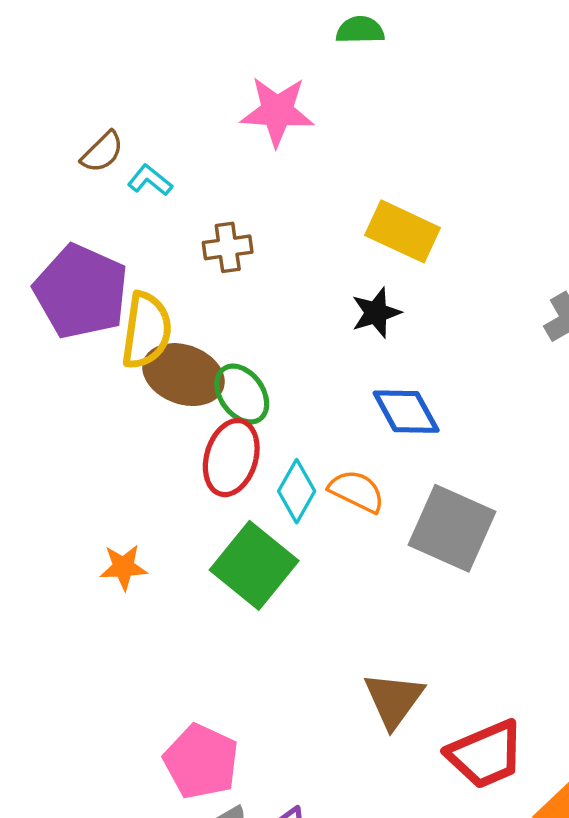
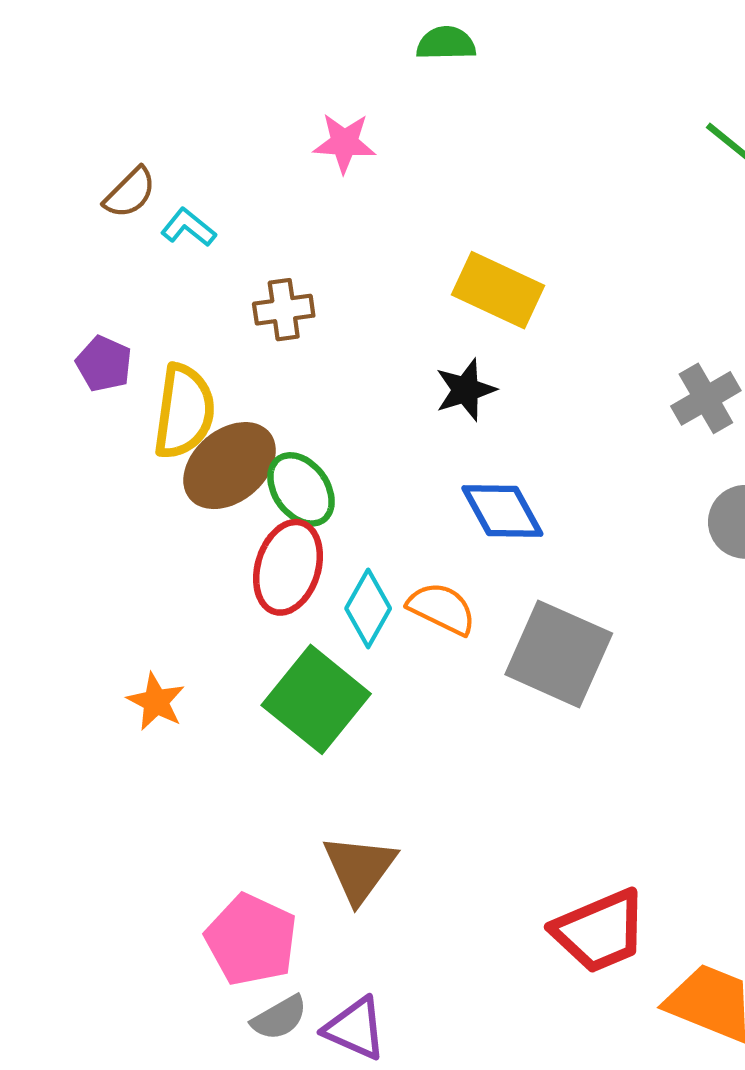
pink star: (277, 111) -> (344, 143), size x0.7
purple pentagon: (81, 292) -> (104, 364), size x0.5
brown ellipse: (184, 375) -> (230, 466), turned -60
orange star: (123, 567) -> (156, 702), turned 30
brown triangle: (394, 700) -> (359, 868), moved

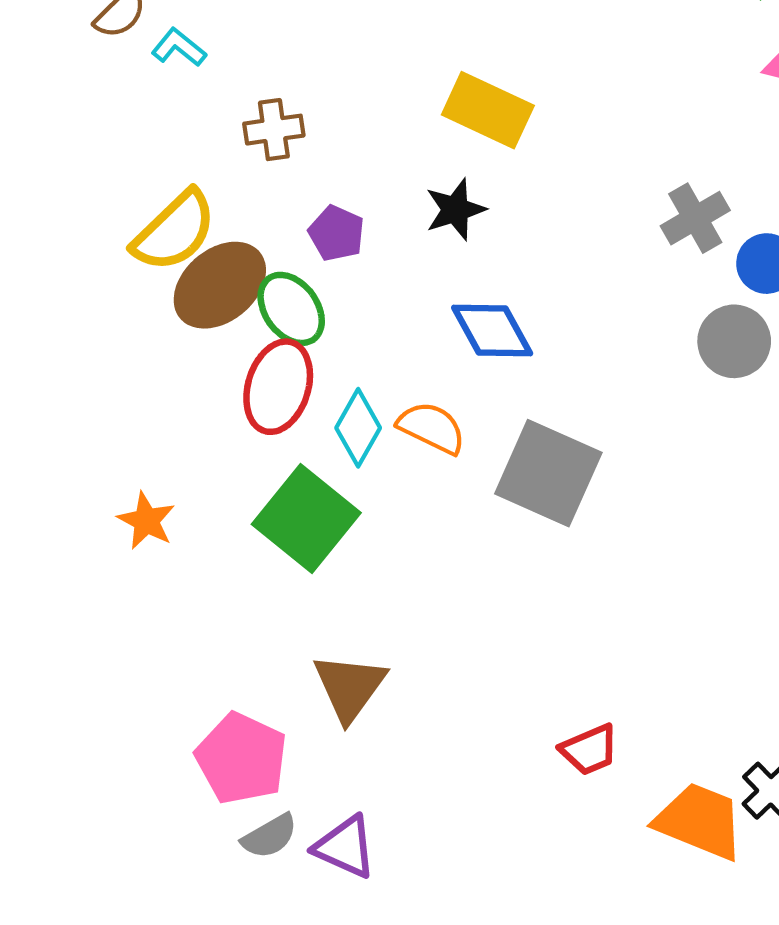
purple pentagon: (104, 364) -> (337, 233), moved
yellow semicircle: (184, 411) -> (174, 231), turned 38
red trapezoid: (600, 931) -> (589, 750), size x0.6

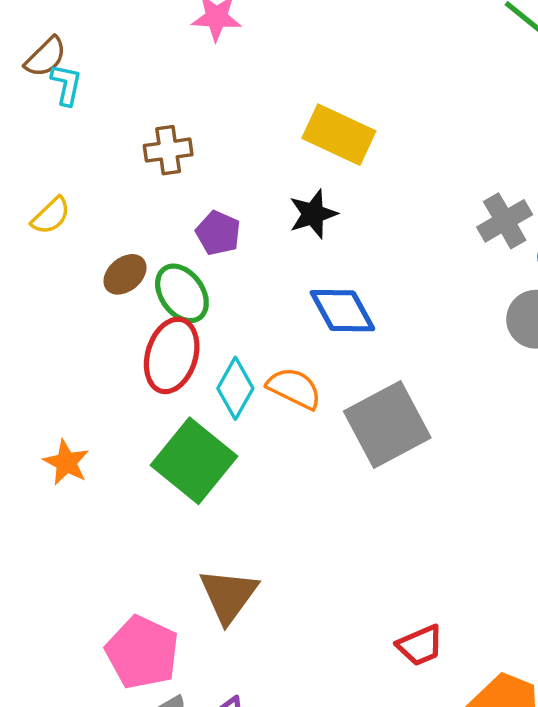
cyan L-shape: (179, 47) -> (66, 85), moved, turned 63
yellow semicircle: (174, 231) -> (51, 216), moved, size x0.6
brown ellipse: (220, 285) -> (125, 274), size x0.6
gray square: (548, 473) -> (387, 424), turned 38

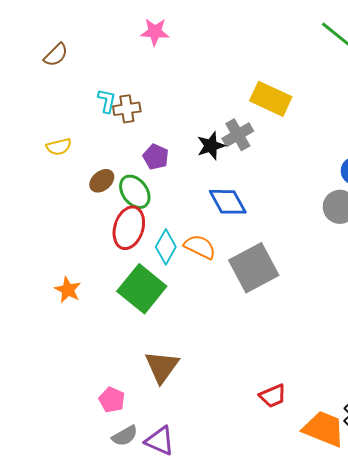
cyan L-shape: (66, 85) -> (107, 101), moved
yellow rectangle: (339, 135) -> (271, 99), moved
yellow semicircle: (51, 216) -> (59, 147), turned 30
gray cross: (505, 221) -> (238, 135), moved
pink pentagon: (142, 652) -> (112, 400), size x0.6

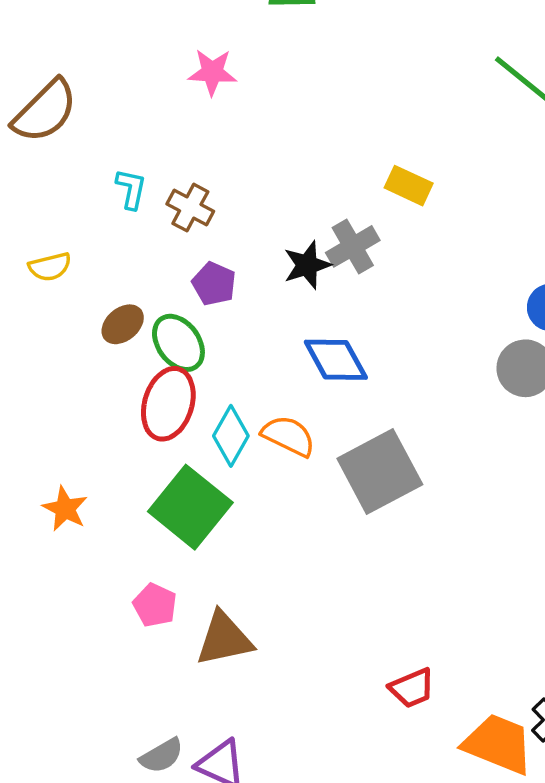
brown semicircle: (56, 55) -> (45, 111), size x1.6
yellow rectangle: (271, 99) -> (409, 186), size x0.7
brown cross: (127, 109) -> (190, 208), moved, turned 36
brown triangle: (162, 367) -> (224, 639), turned 42
pink pentagon: (112, 400) -> (155, 605), moved

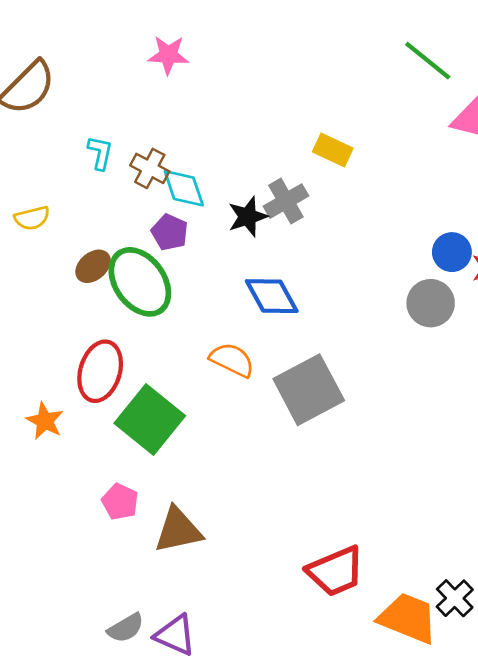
green ellipse: (178, 343) -> (140, 282), size x1.4
red ellipse: (168, 404) -> (100, 371), moved
cyan diamond: (231, 436) -> (184, 188), moved, turned -48
red trapezoid: (412, 688) -> (336, 571), size x1.5

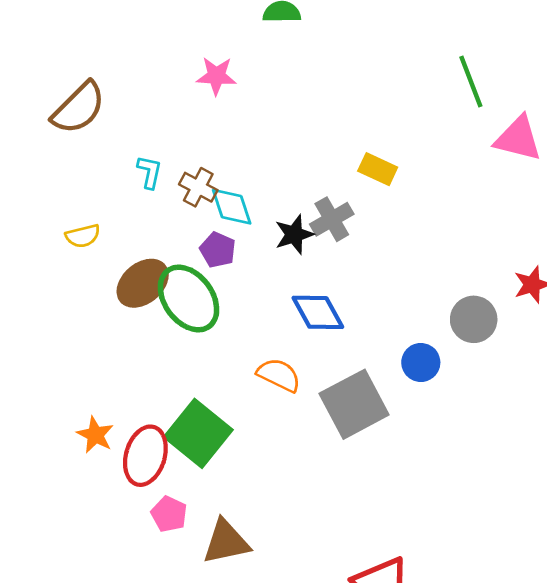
green line: (428, 61) -> (471, 82), turned 30
blue circle: (452, 252) -> (421, 362), moved
brown ellipse: (93, 266) -> (143, 283), size x1.5
red ellipse: (100, 371) -> (145, 456), moved

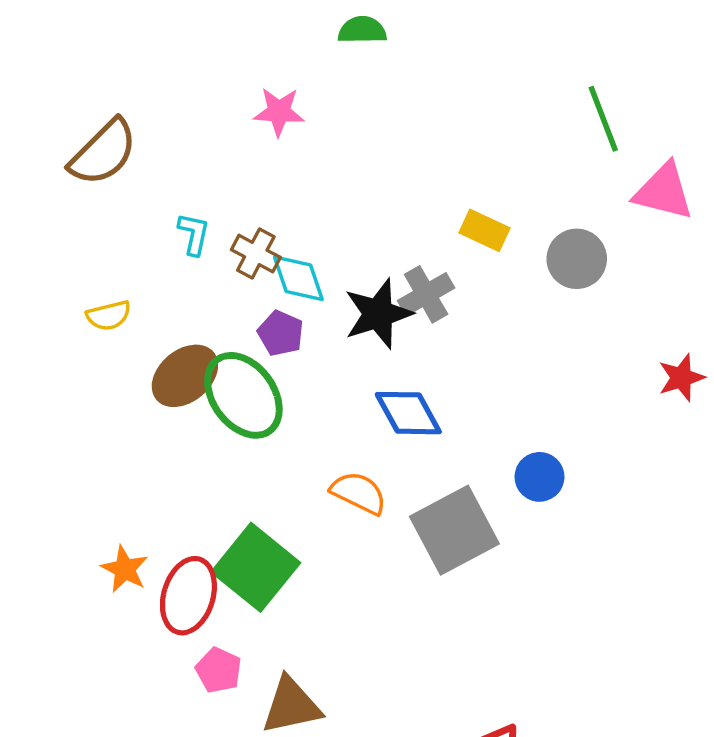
black star: (294, 235) -> (378, 314), size x1.4
gray circle: (474, 319) -> (577, 259), moved

